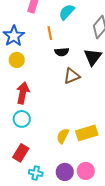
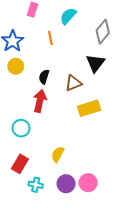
black semicircle: (62, 52) -> (44, 77), moved, turned 112
red arrow: (23, 93) -> (40, 101), moved
yellow rectangle: (87, 133) -> (89, 108), moved
yellow semicircle: (63, 136) -> (58, 154), moved

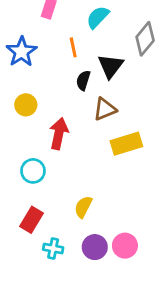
black triangle: (95, 63) -> (111, 66), moved
yellow circle: (16, 66) -> (26, 105), moved
black semicircle: (44, 77) -> (83, 80), moved

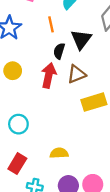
red arrow: (59, 134) -> (49, 75), moved
yellow semicircle: (83, 207) -> (59, 153), turned 60

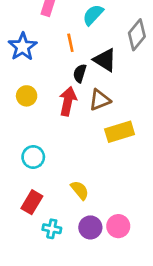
black triangle: (81, 39) -> (105, 60), turned -35
yellow semicircle: (59, 153) -> (80, 190), turned 54

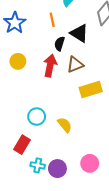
cyan circle: (33, 157) -> (37, 117), moved
yellow semicircle: (80, 190) -> (65, 125), moved
purple circle: (90, 227) -> (57, 169), moved

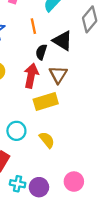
brown triangle: (75, 64) -> (58, 75), turned -36
yellow rectangle: (91, 89) -> (46, 102), moved

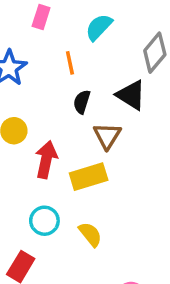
black triangle: (63, 41) -> (131, 95), moved
red arrow: (31, 76) -> (46, 160), moved

